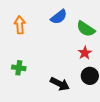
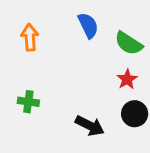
blue semicircle: (59, 17) -> (88, 25), turned -78

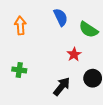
red star: (127, 79) -> (74, 54), moved
black arrow: (90, 126) -> (62, 86), turned -78

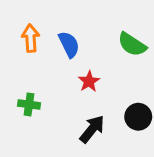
blue semicircle: (61, 17) -> (69, 44), moved
red star: (74, 54) -> (89, 81), moved

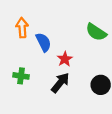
blue semicircle: (69, 44) -> (43, 42), moved
black arrow: (92, 129) -> (60, 83), moved

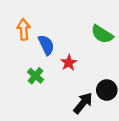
green cross: (21, 76) -> (36, 76), moved, turned 32
black arrow: (60, 83) -> (83, 103), moved

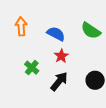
blue semicircle: (46, 45) -> (56, 34), moved, turned -36
black arrow: (83, 103) -> (59, 81), moved

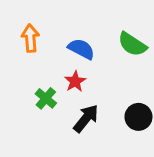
red star: (61, 56) -> (75, 81), moved

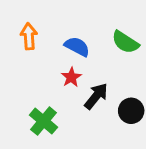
green cross: (46, 98) -> (44, 121), moved, size x1.4
black arrow: (86, 118) -> (96, 96), moved

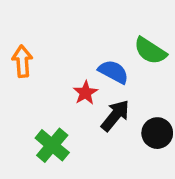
orange arrow: (29, 36) -> (22, 61), moved
blue semicircle: (77, 47) -> (113, 72), moved

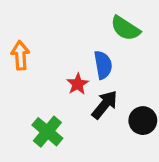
green semicircle: (150, 51) -> (125, 28), moved
blue semicircle: (113, 72) -> (103, 65), turned 52

